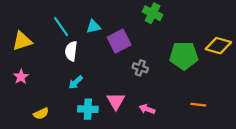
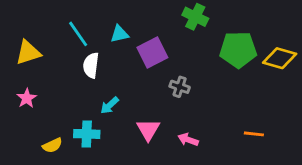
green pentagon: (184, 56) -> (238, 50), moved
cyan arrow: (76, 82) -> (110, 105), moved
cyan cross: (88, 109) -> (87, 134), moved

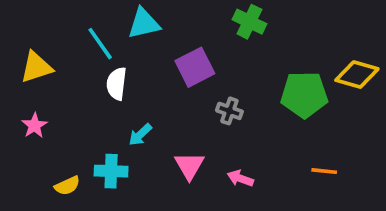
cyan triangle: (120, 34) -> (144, 24), moved, size x1.4
green pentagon: (238, 50) -> (304, 95), moved

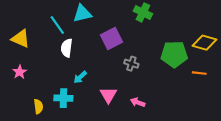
yellow triangle: (36, 67) -> (21, 39), turned 42
orange line: (324, 171) -> (199, 73), moved
yellow semicircle: (67, 186) -> (38, 106), turned -72

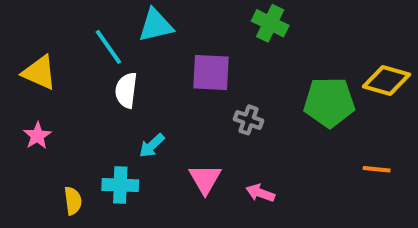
purple square: (112, 39) -> (211, 73), turned 30
orange line: (199, 73) -> (377, 169), moved

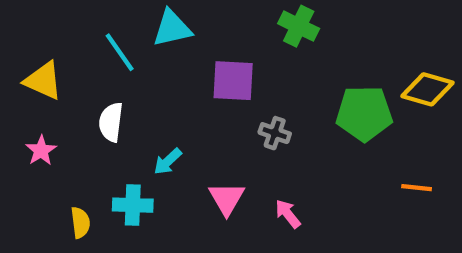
white semicircle: (126, 90) -> (111, 122), moved
pink arrow: (260, 193) -> (288, 214), turned 32

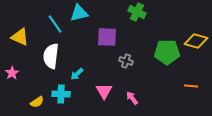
white semicircle: (111, 122) -> (51, 56), size x1.4
pink star: (41, 151) -> (12, 73), moved
yellow semicircle: (80, 223) -> (37, 102), turned 64

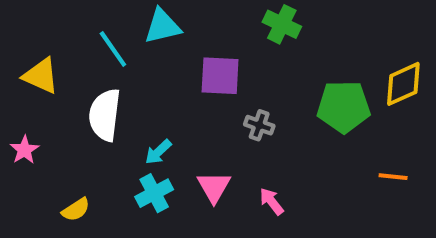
yellow diamond: (196, 41) -> (403, 84), turned -40
cyan cross: (61, 94) -> (154, 193), moved, turned -30

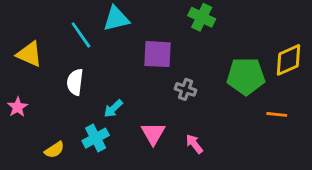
white semicircle: (105, 115) -> (75, 82), size x0.7
orange line: (393, 177) -> (277, 114), moved
cyan cross: (154, 193) -> (96, 138), moved

